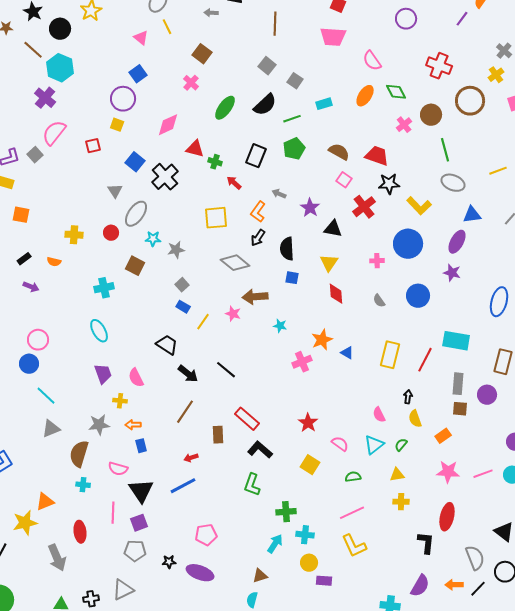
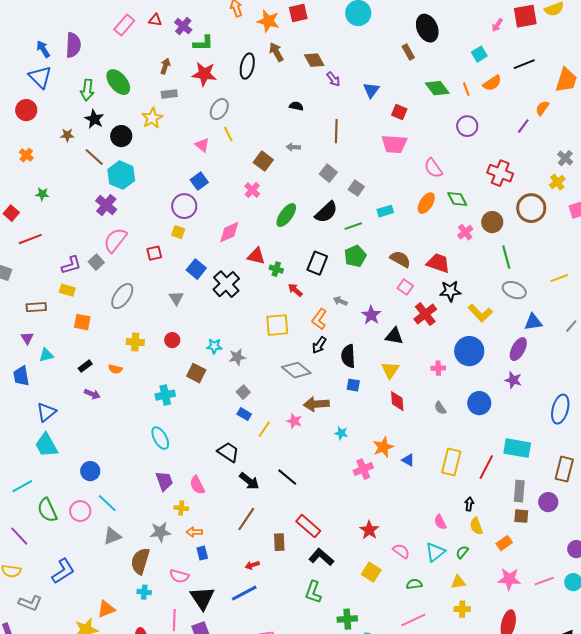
gray arrow: (211, 13) -> (293, 147), moved
gray ellipse: (136, 214) -> (122, 296), moved
pink circle: (38, 340) -> (80, 511), moved

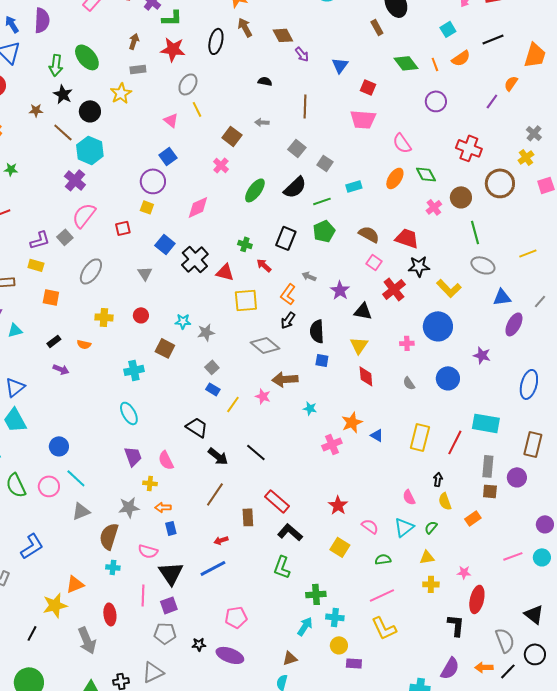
red triangle: (256, 256) -> (225, 272), moved
purple ellipse: (518, 349) -> (514, 324), moved
pink star: (509, 579) -> (464, 572), moved, size x0.6

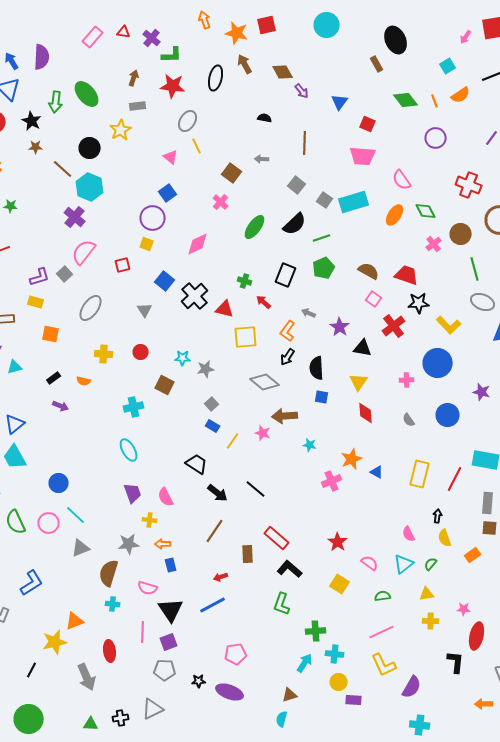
black star: (63, 94) -> (32, 121), moved
cyan rectangle: (354, 186) -> (354, 202), moved, size x1.8
purple semicircle: (450, 668) -> (412, 687), moved

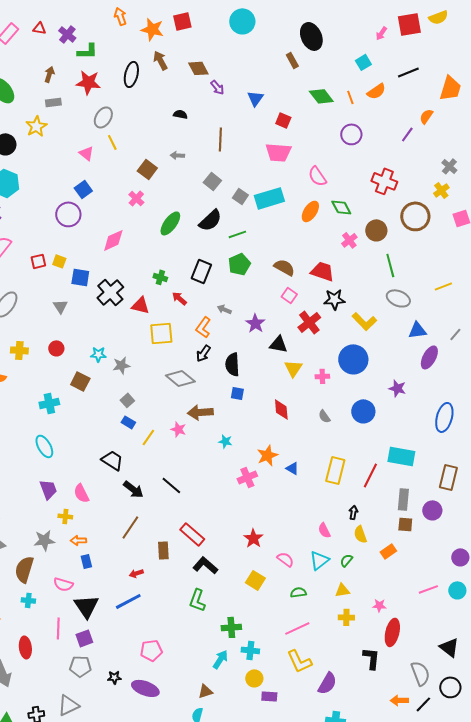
yellow square: (147, 244) -> (59, 261), moved
blue square: (165, 281) -> (80, 277), turned -30
yellow triangle: (359, 382) -> (293, 368), moved

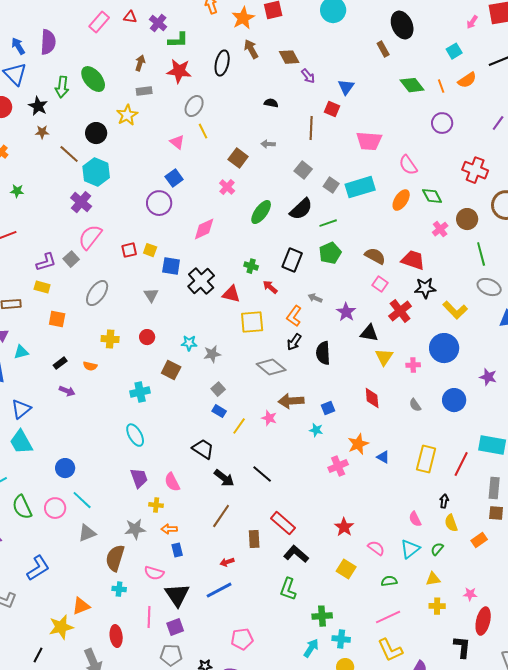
orange star: (152, 29) -> (243, 18), turned 30
red square: (283, 120) -> (332, 109), moved
blue square: (237, 393) -> (328, 408), moved, turned -32

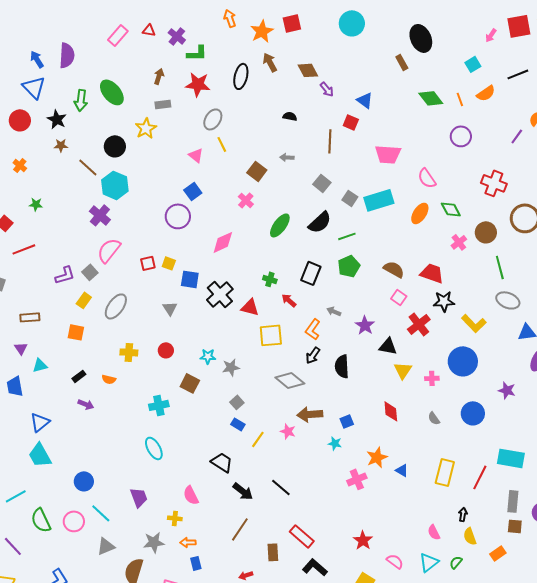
blue triangle: (346, 87) -> (365, 100), turned -30
yellow rectangle: (42, 287) -> (84, 300), moved, turned -70
purple trapezoid: (139, 478) -> (139, 497), moved

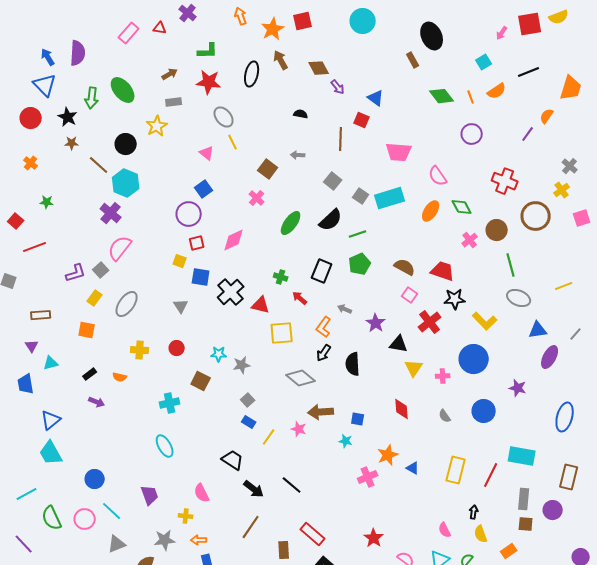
purple cross: (177, 36) -> (188, 13), moved
brown arrow: (159, 76) -> (170, 74), turned 42
gray ellipse: (213, 119) -> (224, 117), turned -70
red square: (148, 263) -> (197, 243), moved
blue square: (347, 421) -> (358, 419), turned 32

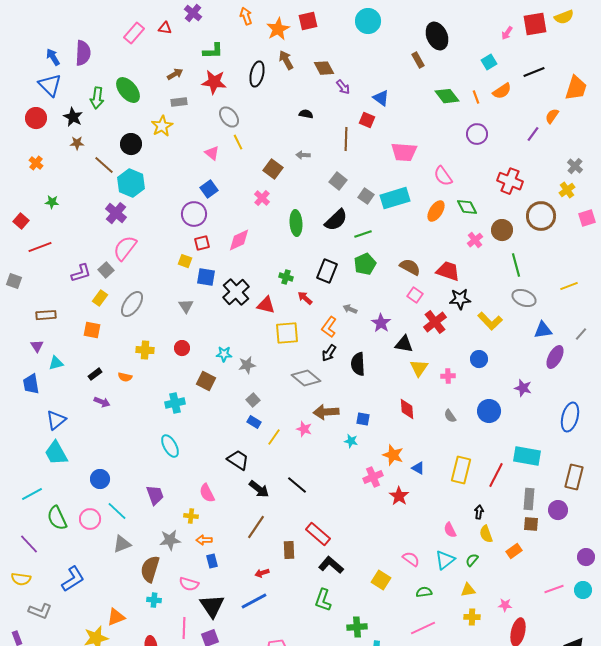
green ellipse: (291, 223) -> (296, 223), turned -40
blue circle: (474, 359) -> (479, 359), size x0.6
orange star: (388, 455) -> (393, 455), turned -30
red star: (374, 538) -> (399, 496), moved

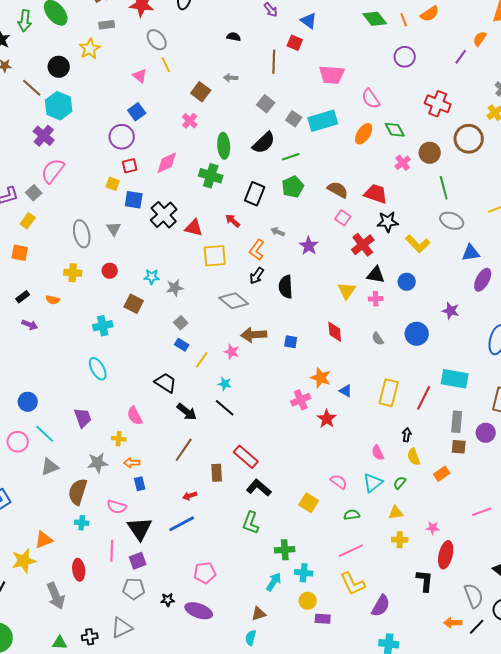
green cross: (286, 277) -> (211, 176), moved, size x1.6
gray ellipse: (132, 304) -> (82, 234), moved, turned -48
black triangle: (404, 344) -> (376, 275), moved
cyan star: (351, 441) -> (225, 384), moved

